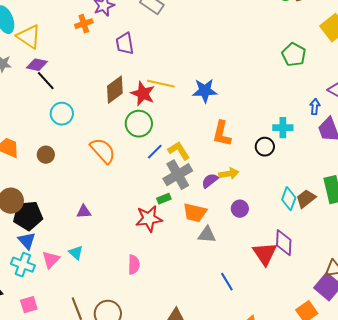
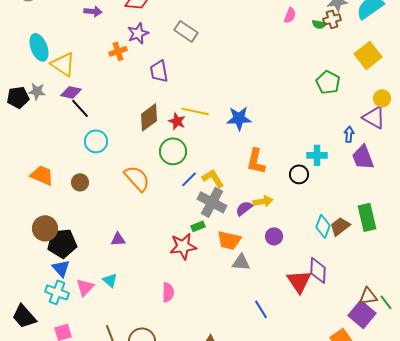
red star: (143, 94) -> (177, 121), size x0.7
gray cross: (178, 175) -> (212, 202), turned -32

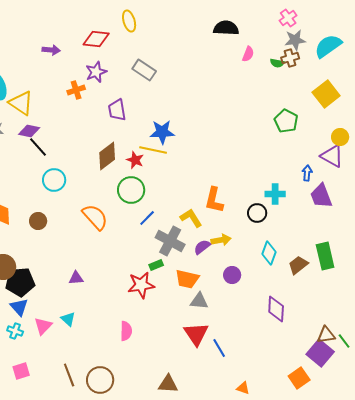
blue star: (239, 118) -> (162, 132), moved
yellow L-shape: (213, 178) -> (191, 218), moved
cyan diamond: (323, 226) -> (269, 253), moved
red triangle: (299, 281) -> (196, 334), moved
cyan cross: (57, 292) -> (15, 331), size x0.7

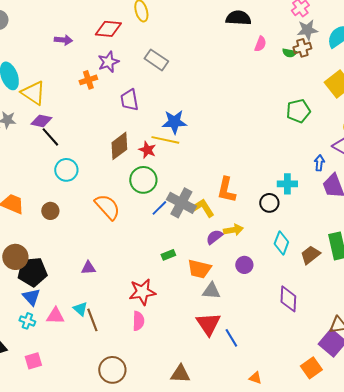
green pentagon: (286, 121) -> (298, 111), turned 30
gray cross: (170, 241) -> (181, 203), moved
red star: (141, 285) -> (142, 292), moved
pink triangle: (43, 326) -> (55, 316), turned 48
brown line: (69, 375) -> (92, 320), moved

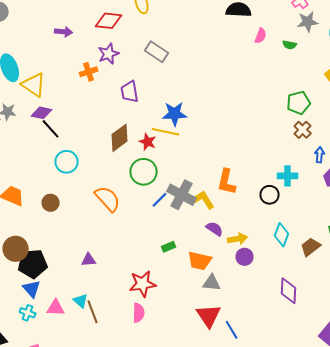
brown cross: (302, 48) -> (303, 130), moved, turned -30
yellow arrow: (233, 230) -> (238, 239), moved
purple semicircle: (214, 237) -> (215, 229), turned 72

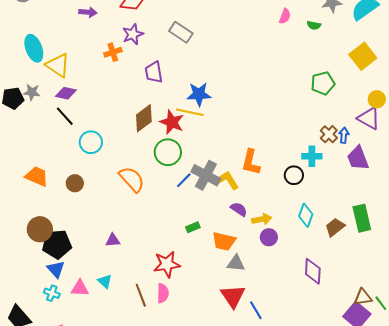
black line: (51, 129) -> (65, 116), moved
brown cross: (303, 130) -> (329, 134), moved
red star: (148, 142) -> (172, 122), size x1.4
brown line: (93, 312) -> (141, 295), moved

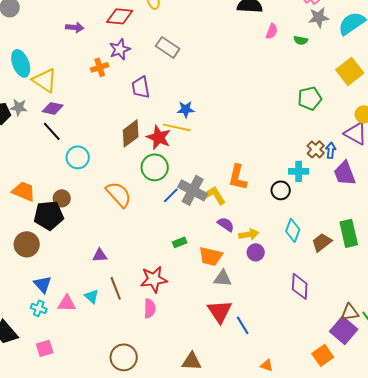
blue star: (199, 94) -> (186, 109), size x0.7
black pentagon: (57, 244) -> (49, 215), moved
brown line: (141, 295) -> (116, 288), moved

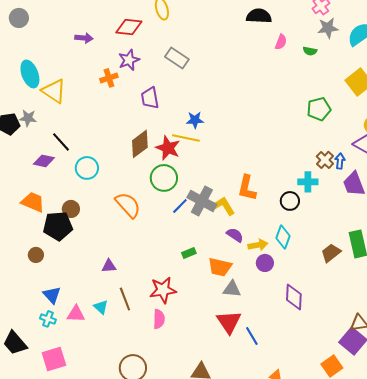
purple diamond: (53, 108) -> (44, 161), moved
cyan diamond: (293, 230) -> (283, 237), moved
brown circle: (27, 244) -> (36, 255), size x0.6
purple diamond: (300, 286) -> (294, 297), moved
pink square: (45, 348) -> (54, 359), size x1.4

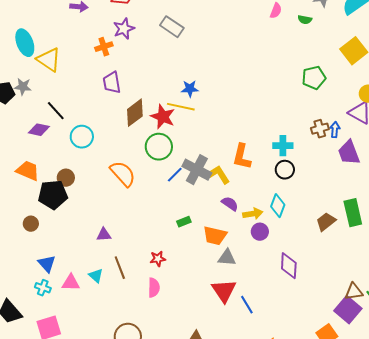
purple trapezoid: (150, 98) -> (112, 83), moved
brown cross: (325, 160) -> (320, 129), turned 30
cyan cross: (308, 182) -> (283, 146), moved
red star: (163, 290) -> (158, 259), size x0.6

